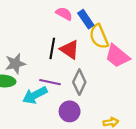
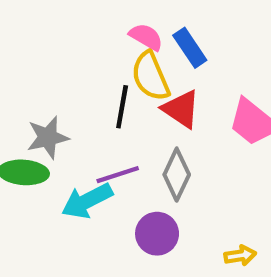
yellow semicircle: (99, 36) -> (150, 76), moved
red triangle: (70, 50) -> (181, 109), moved
purple line: (50, 82) -> (118, 175), turned -30

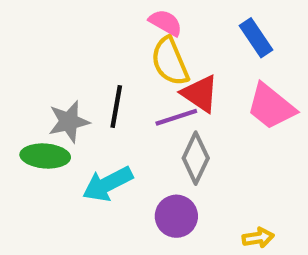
blue rectangle: (190, 48) -> (256, 38), moved
black line: (122, 107) -> (116, 107), moved
purple line: (118, 175) -> (176, 117), moved

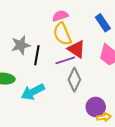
pink semicircle: (166, 23) -> (60, 16), turned -49
gray star: (69, 122) -> (21, 45), moved
purple circle: (176, 216) -> (96, 107), moved

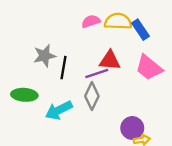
yellow semicircle: (62, 34) -> (118, 21), moved, turned 115
red triangle: (76, 49) -> (110, 60), turned -30
gray diamond: (74, 80) -> (92, 96), moved

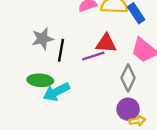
green ellipse: (24, 95) -> (40, 80), moved
gray diamond: (92, 96) -> (128, 78), moved

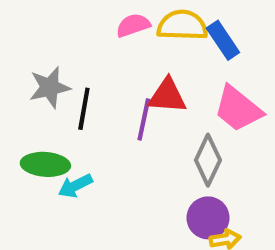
purple line: (93, 56) -> (144, 119), turned -60
cyan arrow: (56, 92) -> (75, 186), size x0.7

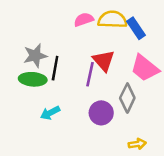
red triangle: (167, 96) -> (104, 61), turned 45
green ellipse: (45, 164) -> (33, 79), moved
purple circle: (208, 218) -> (101, 113), moved

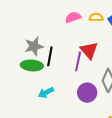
yellow semicircle: (112, 20) -> (96, 17), size x0.6

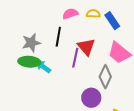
black line: (50, 56) -> (58, 37), moved
cyan arrow: (46, 93) -> (43, 67), moved, turned 63
purple circle: (87, 93) -> (91, 98), moved

